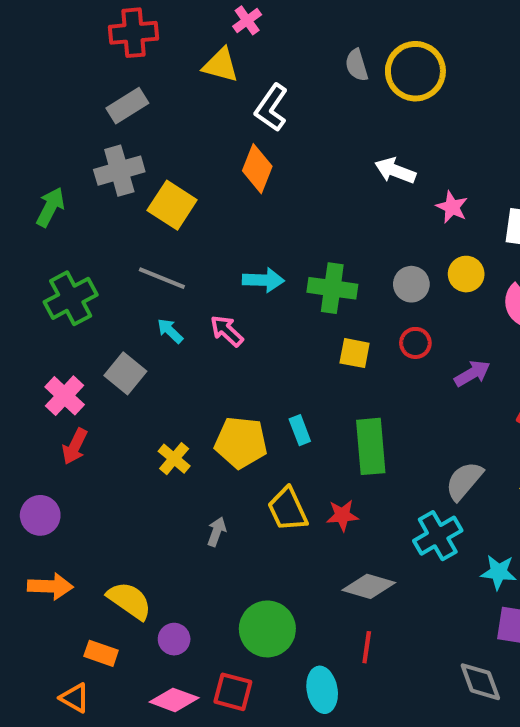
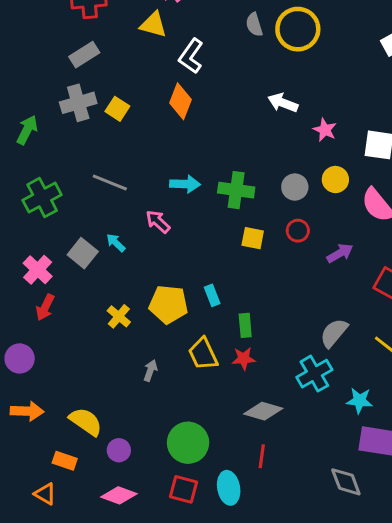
yellow square: (172, 205) -> (117, 109), moved, size x0.7
cyan arrow: (170, 331) -> (116, 243), moved
green rectangle: (371, 446) -> (245, 325), moved, size x0.6
red square: (233, 692) -> (184, 489), moved

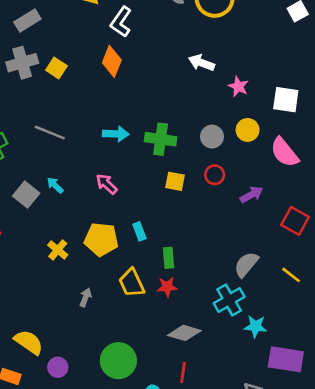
pink arrow: (158, 222) -> (107, 184), moved
cyan star: (359, 401) -> (255, 326), moved

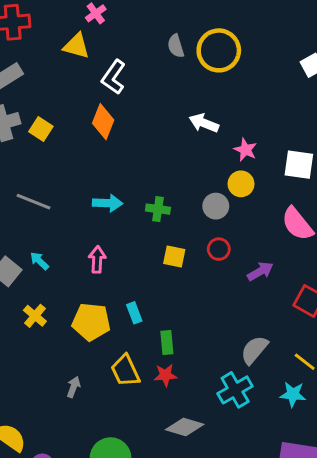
yellow circle: (248, 130) -> (241, 184), moved
green cross: (161, 139) -> (158, 209), size x0.7
pink arrow: (107, 184) -> (97, 259), turned 50
yellow cross: (58, 250) -> (35, 316), moved
cyan star: (255, 326) -> (293, 394), moved

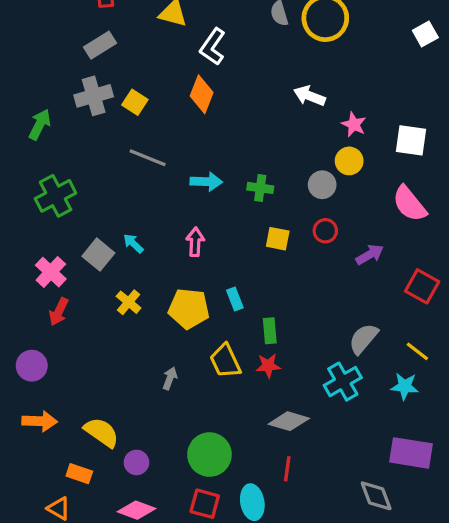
gray line: (33, 202) -> (148, 158), moved

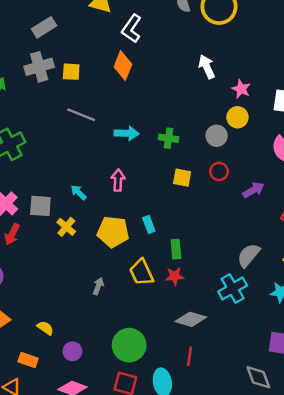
white arrow: (309, 96) -> (207, 67), turned 45
yellow square: (135, 102) -> (71, 72), turned -30
cyan arrow: (133, 243) -> (79, 192), moved
gray square: (98, 255) -> (40, 206), moved, turned -35
yellow semicircle: (102, 432) -> (45, 328), size x0.6

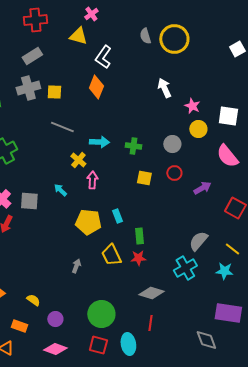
yellow circle: (237, 117) -> (198, 129), moved
yellow cross: (66, 227) -> (78, 160), moved

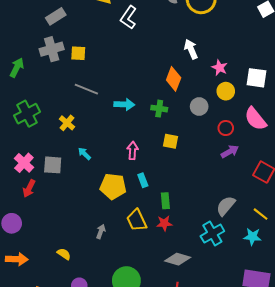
orange diamond: (96, 87) -> (174, 79), moved
yellow cross: (78, 160) -> (67, 123), moved
red circle: (174, 173) -> (226, 128), moved
pink arrow: (92, 180) -> (133, 151), moved
yellow semicircle: (33, 300) -> (64, 254), moved

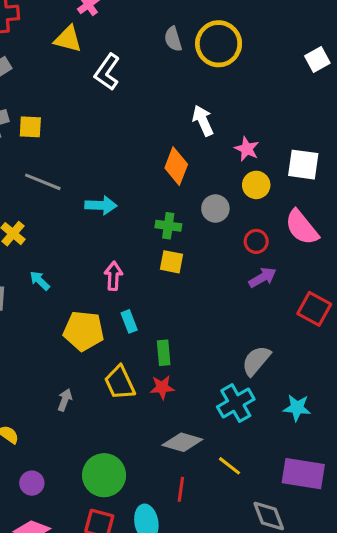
green cross: (159, 109) -> (168, 226), moved
yellow line: (261, 214) -> (230, 466), moved

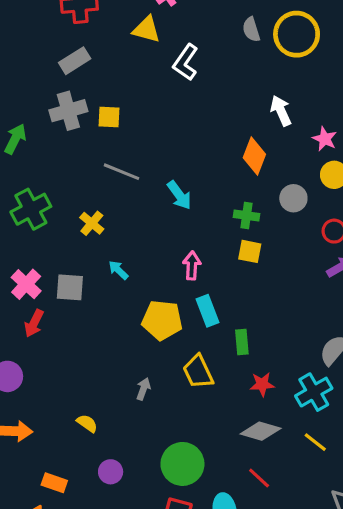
cyan arrow: (101, 205) -> (179, 195), turned 52
cyan rectangle: (129, 321) -> (207, 311), size x1.4
red star: (162, 387) -> (262, 384), moved
yellow line: (230, 466) -> (315, 442), moved
red line: (181, 489) -> (259, 478), turned -55

